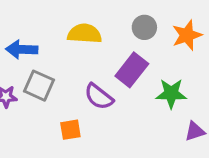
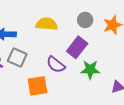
green star: (171, 93) -> (90, 70), moved
orange square: (70, 130) -> (37, 86), size x1.5

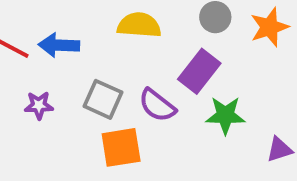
gray square: (17, 57) -> (103, 99), moved

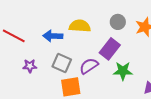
blue arrow: (59, 45) -> (53, 36), moved
purple semicircle: (157, 105) -> (89, 66), turned 108

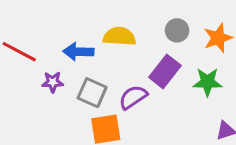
purple star: (30, 66) -> (53, 82), moved
green star: (123, 71) -> (207, 82), moved

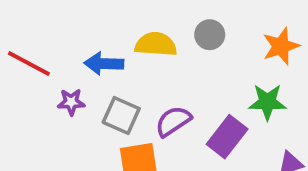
gray circle: (177, 30) -> (210, 35), moved
purple rectangle: (165, 71) -> (227, 137), moved

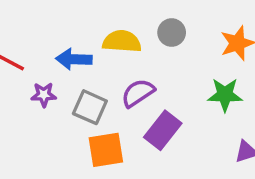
purple semicircle: (173, 121) -> (138, 93), moved
purple rectangle: (227, 137) -> (163, 130), moved

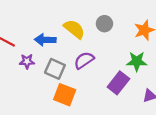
yellow semicircle: (122, 41) -> (74, 29), turned 35
purple rectangle: (163, 130) -> (118, 83), moved
orange square: (106, 150) -> (65, 95), turned 30

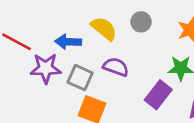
purple semicircle: (84, 60) -> (116, 67), turned 54
purple star: (27, 61) -> (46, 68), size x1.6

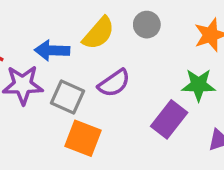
yellow semicircle: (104, 29) -> (99, 33), turned 92
purple semicircle: (116, 67) -> (114, 83), turned 125

